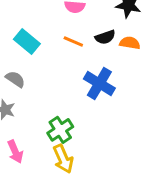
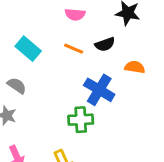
orange semicircle: (130, 43) -> (135, 67), moved
green cross: (60, 130) -> (81, 120), moved, turned 30

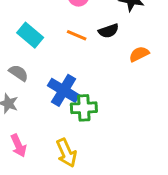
orange semicircle: (135, 67) -> (139, 54), turned -36
blue cross: (99, 90) -> (64, 90), moved

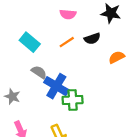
orange line: (77, 35) -> (67, 42), turned -56
gray semicircle: (19, 73) -> (39, 72), moved

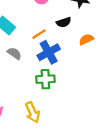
orange line: (67, 42) -> (39, 34), moved
blue cross: (56, 86) -> (49, 52), moved, turned 30

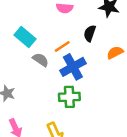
black semicircle: (64, 22) -> (90, 33), turned 128
gray semicircle: (14, 53) -> (41, 60), moved

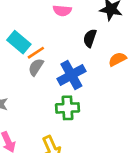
orange line: (62, 47) -> (36, 53), moved
gray semicircle: (41, 60) -> (36, 67), turned -91

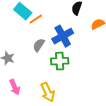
gray semicircle: (36, 67) -> (39, 45), moved

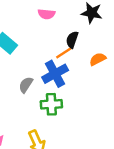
orange line: (36, 19) -> (64, 53), moved

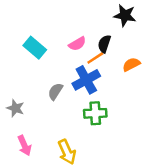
pink semicircle: (47, 14) -> (77, 44), moved, turned -35
green cross: (51, 104) -> (95, 113), moved

